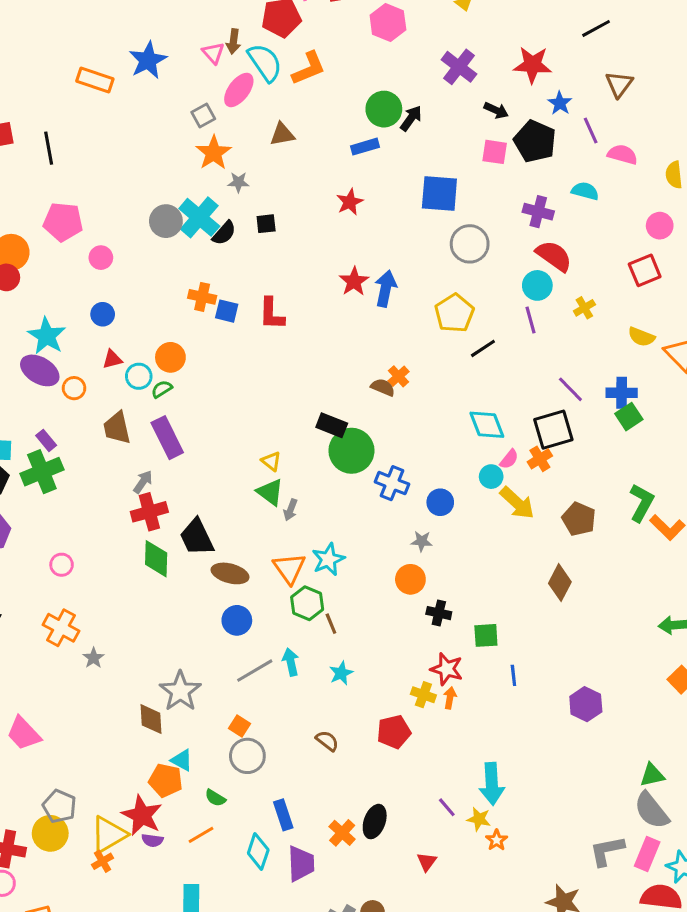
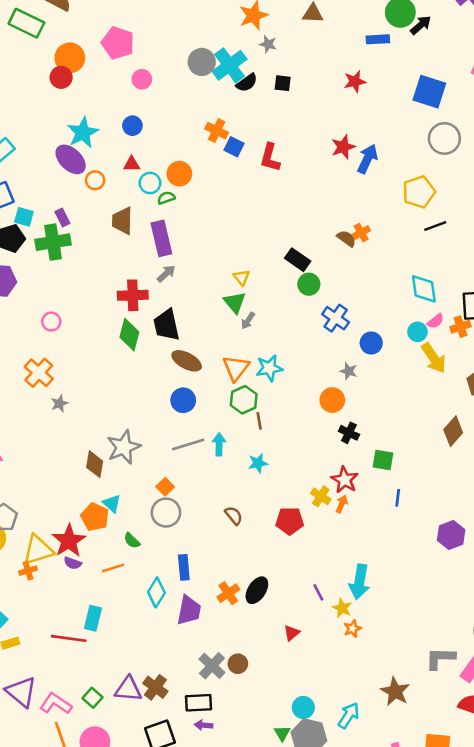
green circle: (351, 451) -> (309, 284), size x0.6
gray arrow: (143, 482) -> (166, 274), moved

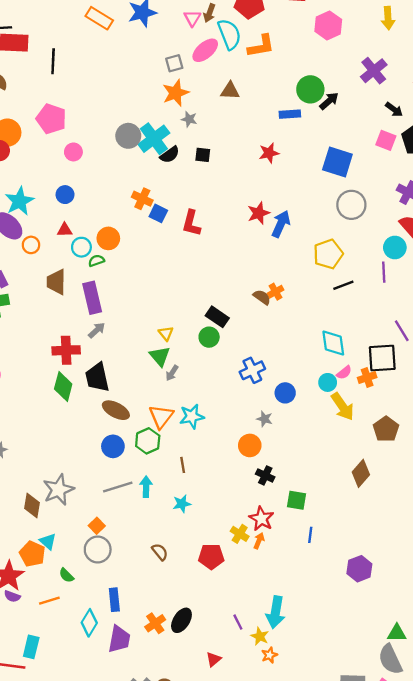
green circle: (309, 284) -> (209, 337), moved
blue cross: (336, 318) -> (252, 370), turned 30
green hexagon: (244, 400) -> (148, 441), moved

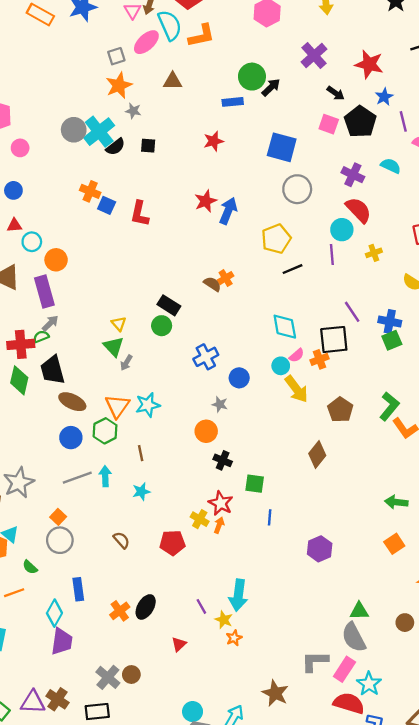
orange circle: (108, 238) -> (56, 260), moved
green semicircle: (96, 261) -> (41, 337), moved
purple trapezoid: (119, 639) -> (62, 641), moved

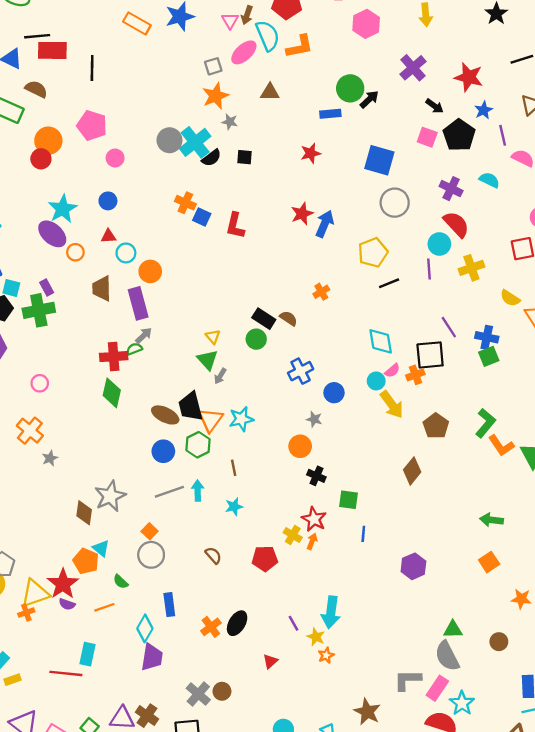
yellow cross: (374, 253) -> (471, 268), size x1.5
brown semicircle: (212, 284) -> (289, 318), moved
black trapezoid: (53, 370) -> (191, 407), moved

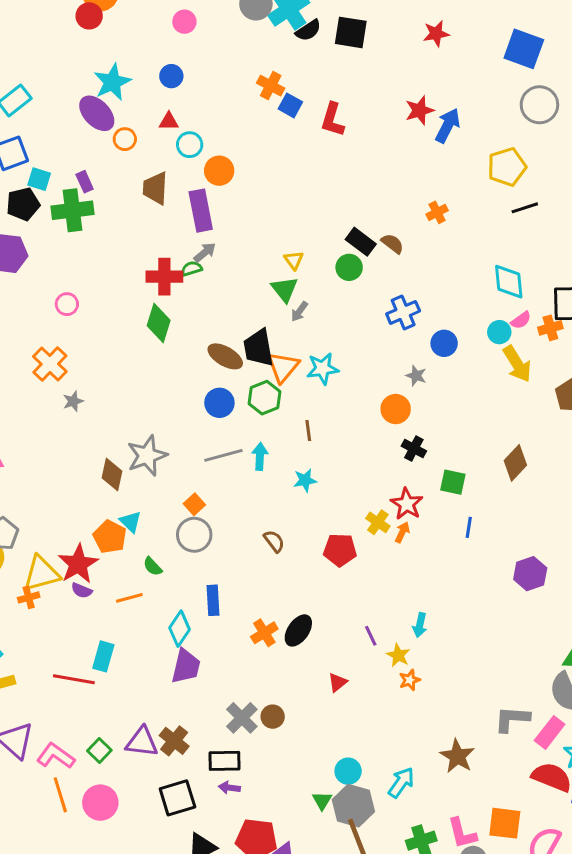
black square: (244, 157) -> (351, 32), size x1.6
brown diamond: (412, 471) -> (515, 463), moved
cyan arrow: (331, 612) -> (420, 625), size x0.6

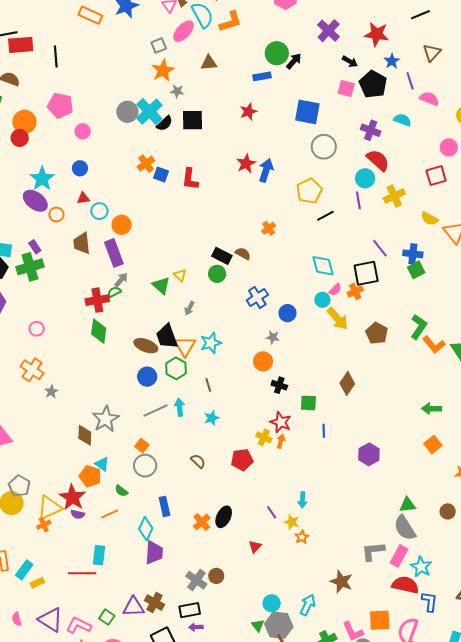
orange cross: (271, 86) -> (146, 164), turned 36
green triangle: (285, 289) -> (161, 285), moved

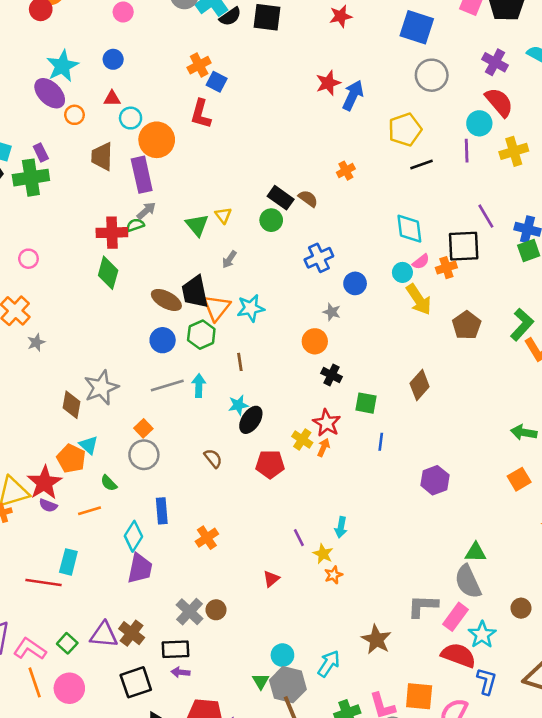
red L-shape: (190, 179) -> (201, 114), moved
orange circle: (122, 225) -> (157, 140), size x1.4
brown circle: (448, 511) -> (521, 608), moved
black ellipse: (224, 517) -> (251, 420), moved

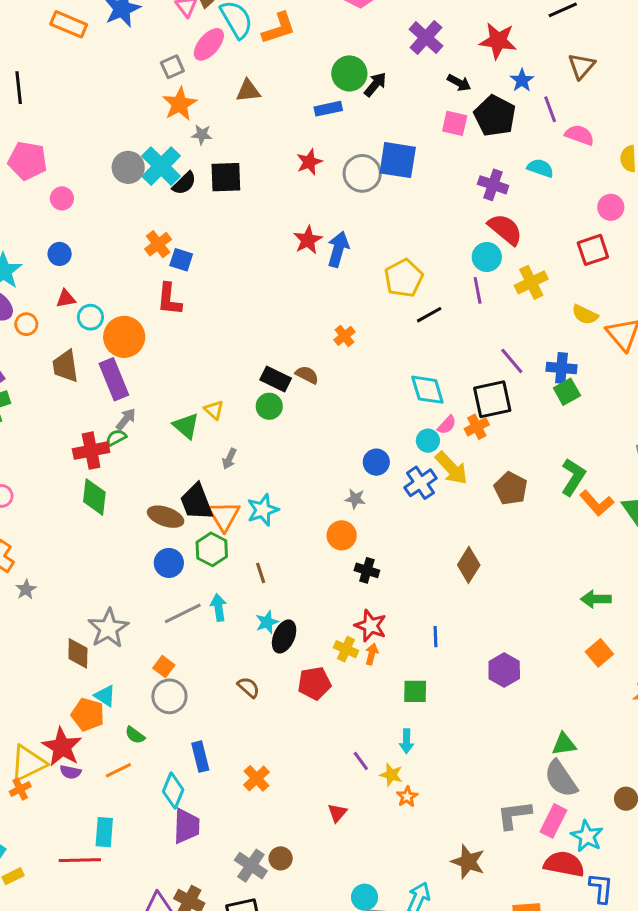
gray circle: (432, 75) -> (362, 173), moved
blue cross: (319, 258) -> (421, 483), moved
green square: (366, 403) -> (415, 691), moved

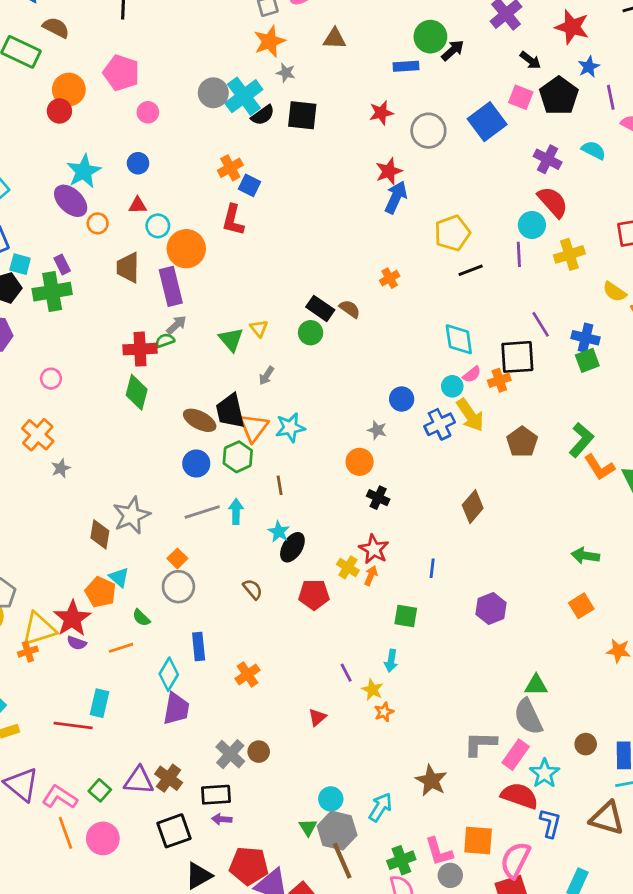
blue square: (398, 160) -> (487, 122), moved, turned 36
red star: (308, 240) -> (389, 171), moved
cyan star: (267, 622) -> (279, 532), turned -30

